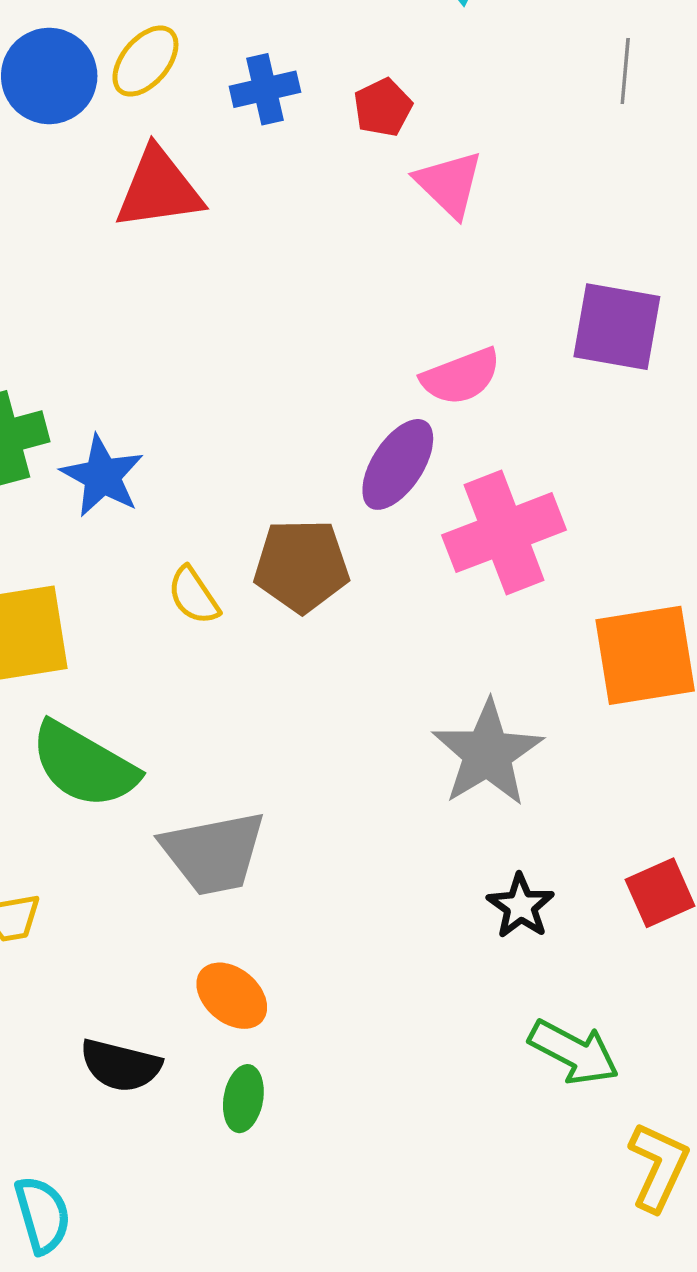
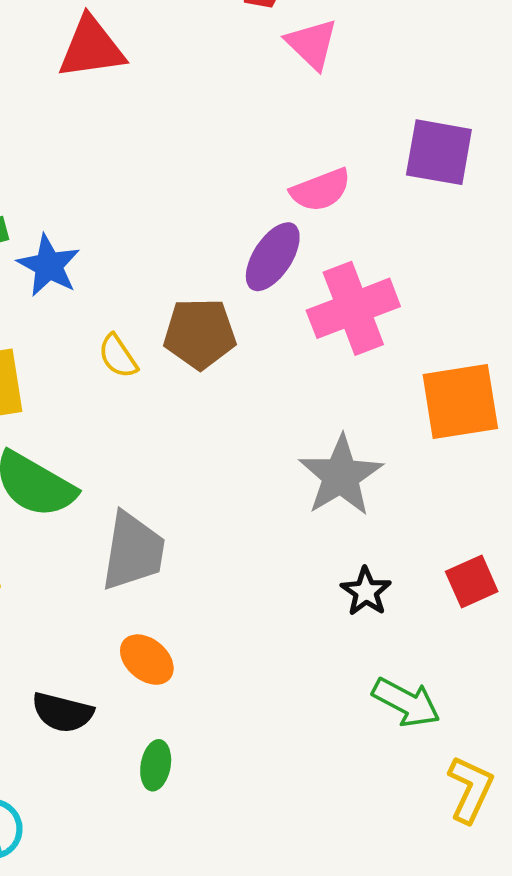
gray trapezoid: (214, 853) -> (133, 551), turned -70
green ellipse: (243, 1099) -> (156, 765), moved

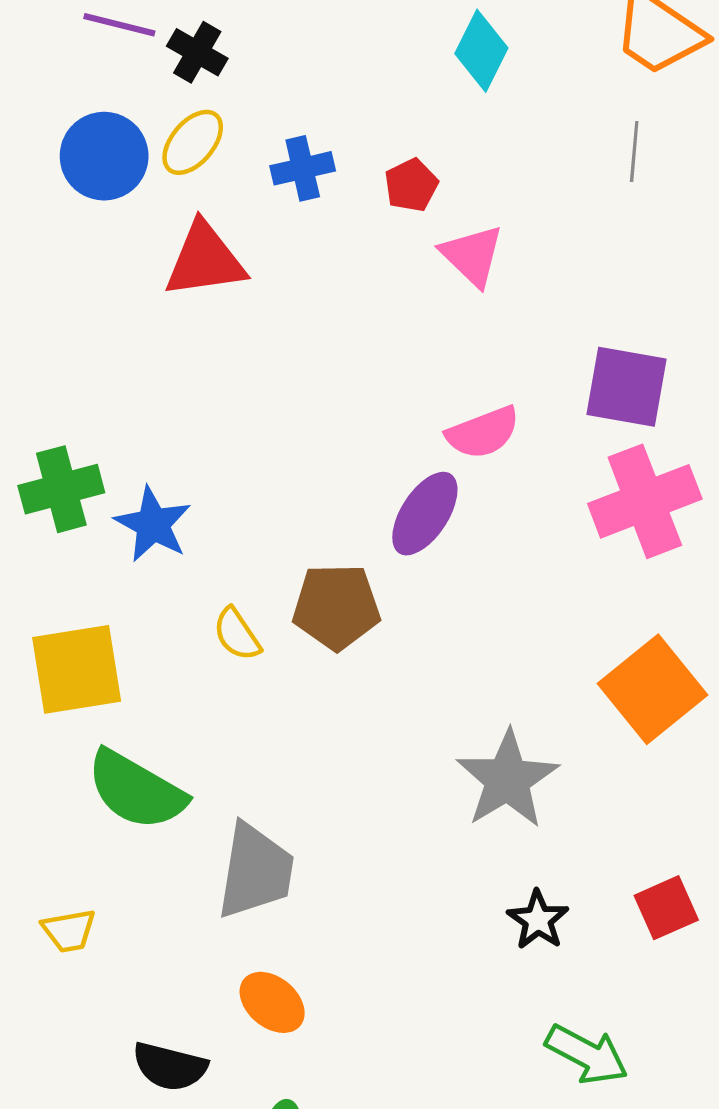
pink cross: (353, 308) -> (645, 501), moved
orange square: (460, 401) -> (652, 689), turned -30

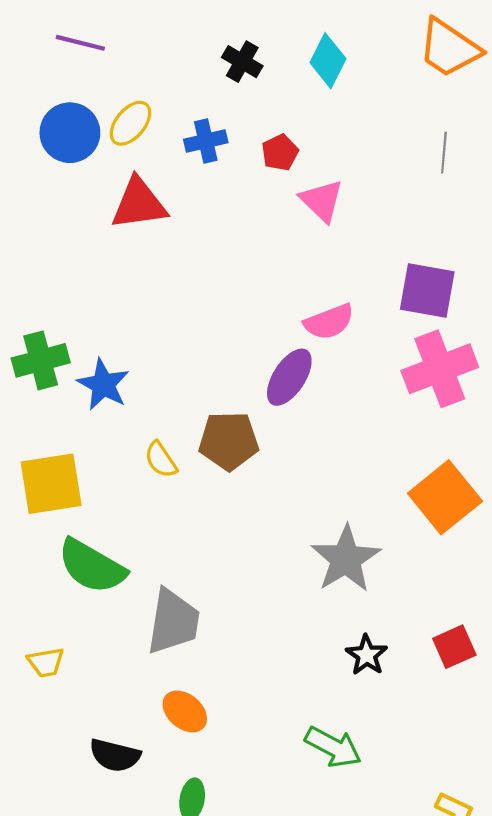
black cross: (197, 52) -> (242, 62), moved
gray line: (634, 152) -> (444, 153), moved
green arrow: (587, 1054) -> (333, 747), moved

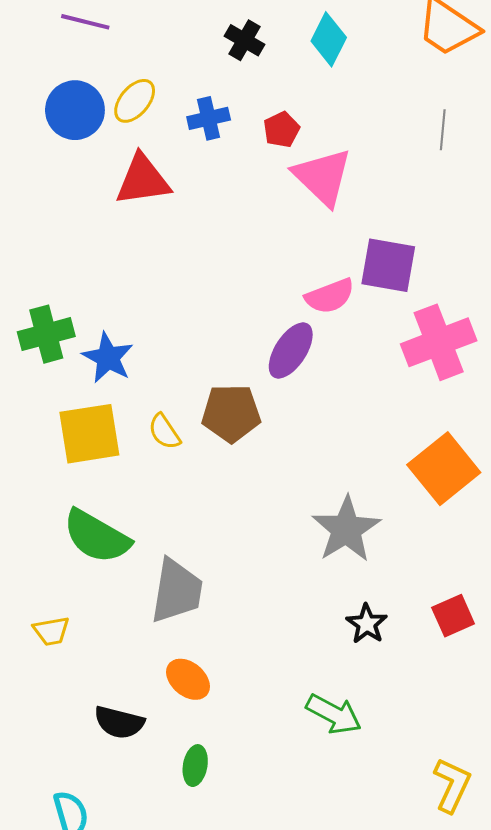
pink triangle: (322, 201) -> (323, 177), size x1.4
purple square: (427, 290) -> (388, 265), moved
yellow square: (51, 484) -> (89, 434), moved

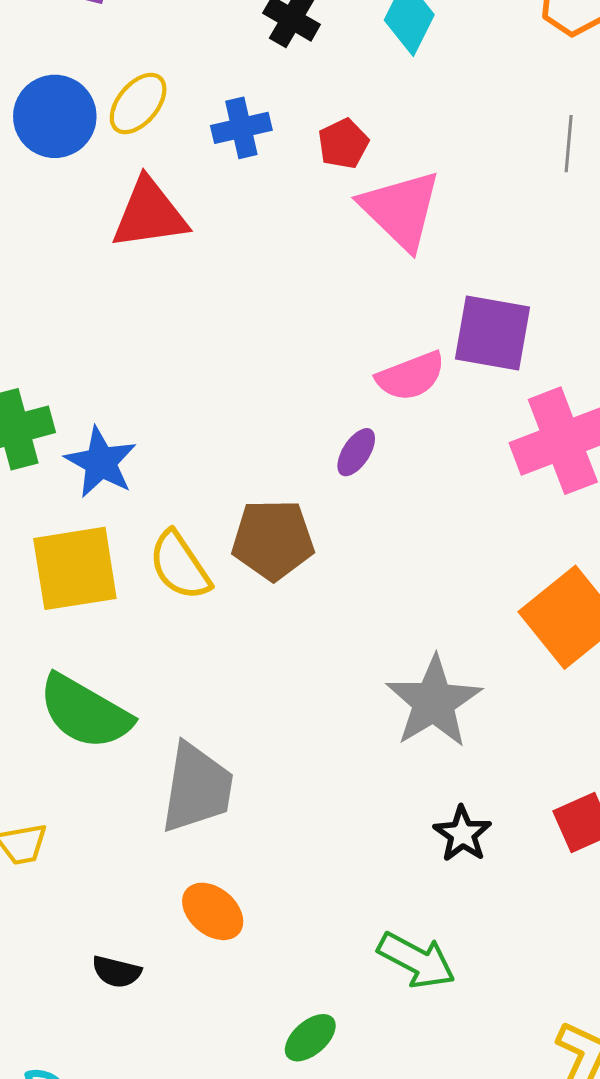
purple ellipse: (291, 351) -> (356, 452), size x0.6
yellow semicircle: (164, 432) -> (180, 566), size x1.4
black semicircle: (119, 722) -> (117, 972), size x0.7
green ellipse: (195, 766) -> (310, 1038), moved, turned 39

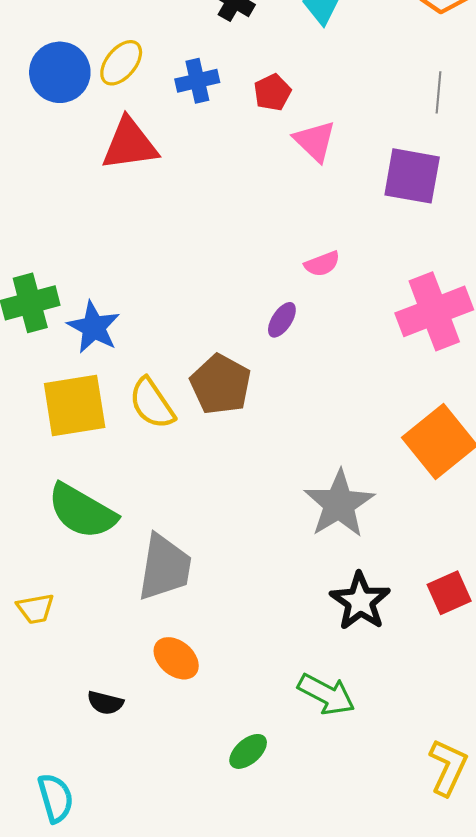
pink triangle: (401, 210) -> (315, 141), size x0.7
purple square: (493, 333) -> (412, 176), moved
pink semicircle: (411, 376) -> (322, 264), size x0.7
brown pentagon: (273, 540) -> (221, 384), turned 30
black star: (462, 834) -> (360, 601), size x1.4

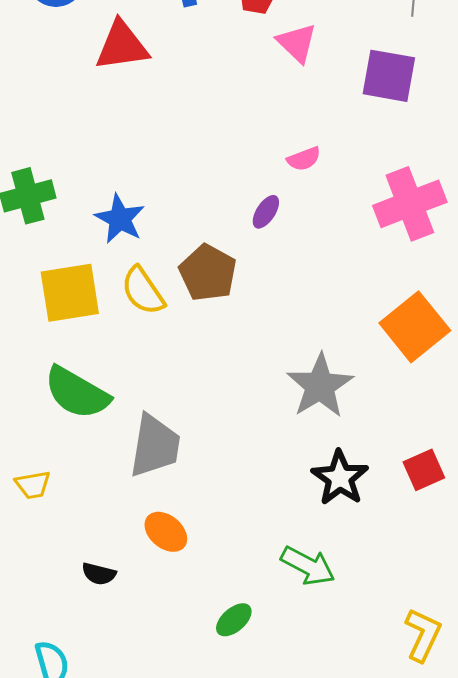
blue star: (94, 327) -> (120, 219), moved

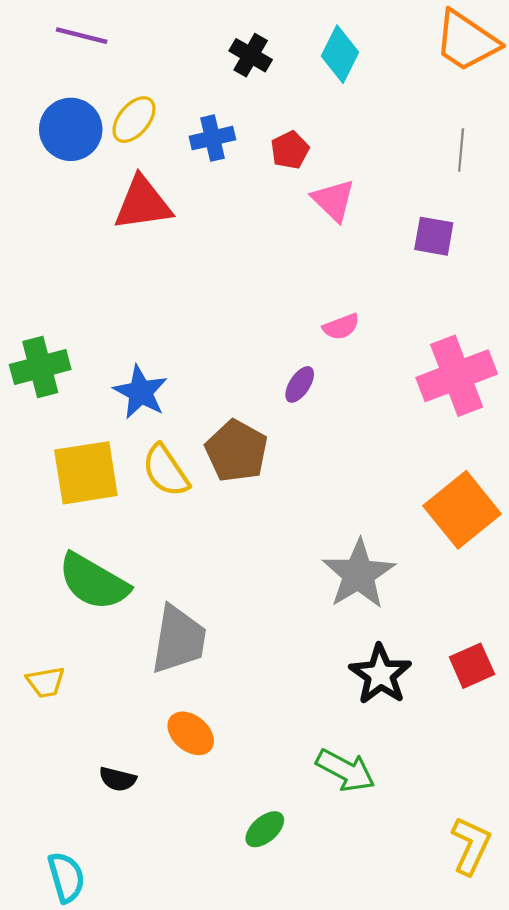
purple square: (389, 76) -> (434, 236), size x0.7

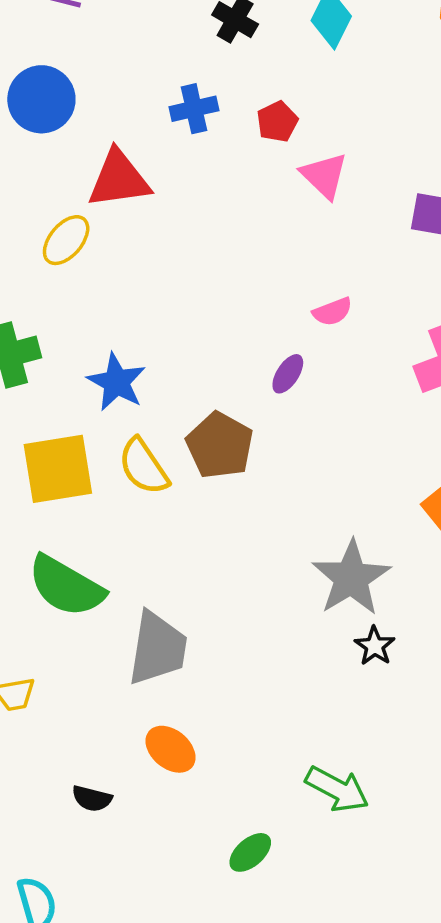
yellow ellipse: (134, 120) -> (66, 240), moved
black star: (380, 674) -> (375, 646), moved, size x0.6

